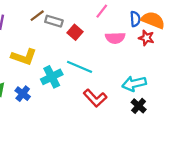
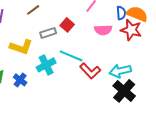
gray rectangle: (54, 21) -> (48, 33), moved, turned -35
red star: (146, 38) -> (131, 30), size x1.5
red L-shape: (95, 98) -> (90, 71), moved
black cross: (139, 106) -> (124, 91), size x1.6

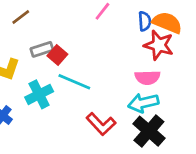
red square: (67, 25) -> (57, 55), moved
pink semicircle: (103, 30) -> (147, 78), moved
red L-shape: (90, 71) -> (101, 124), moved

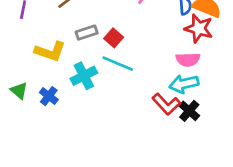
red square: (57, 55) -> (114, 38), moved
red L-shape: (101, 124) -> (166, 104), moved
black cross: (149, 131) -> (189, 111), size x0.7

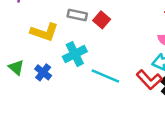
gray rectangle: (87, 33) -> (77, 15), turned 30
cyan line: (118, 64) -> (105, 76), moved

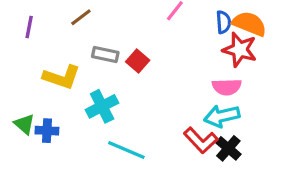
blue cross: (43, 72) -> (47, 131), moved, turned -35
cyan line: (105, 76) -> (126, 150), moved

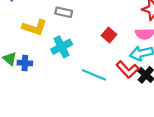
red square: (138, 61) -> (109, 35), moved
cyan line: (126, 150) -> (94, 75), moved

